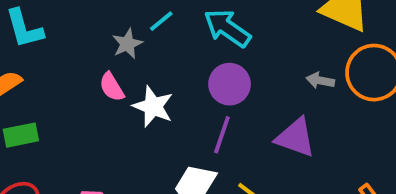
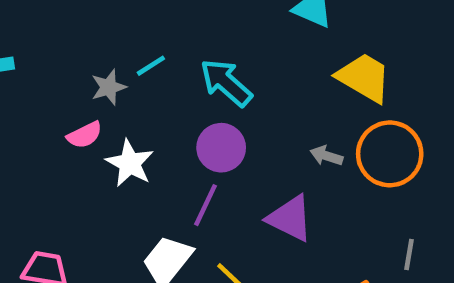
pink semicircle: (112, 87) -> (85, 135), turned -92

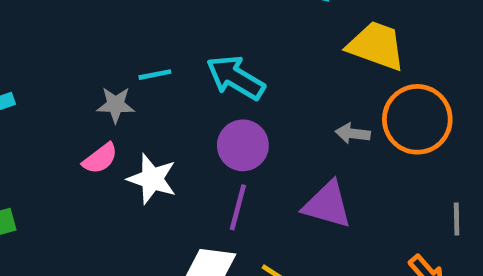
cyan line: (151, 66) -> (155, 75), turned 32
gray star: (109, 87) -> (116, 105), turned 30

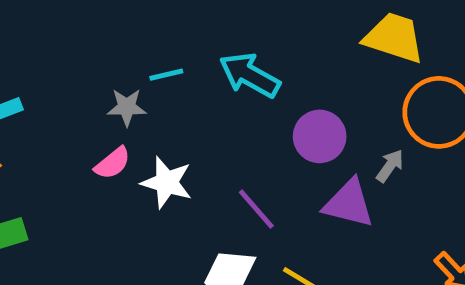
gray arrow: (353, 133) -> (390, 166), moved, turned 120
purple circle: (243, 145) -> (320, 136), moved
purple line: (238, 207) -> (256, 209), turned -54

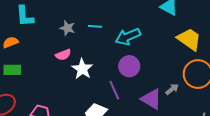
cyan arrow: (250, 75) -> (128, 37), turned -70
gray star: (127, 107) -> (67, 28), moved
purple circle: (320, 136) -> (129, 66), moved

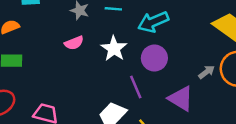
white star: (82, 69) -> (114, 49), moved
gray arrow: (172, 89) -> (206, 72), moved

